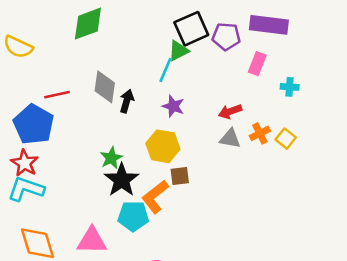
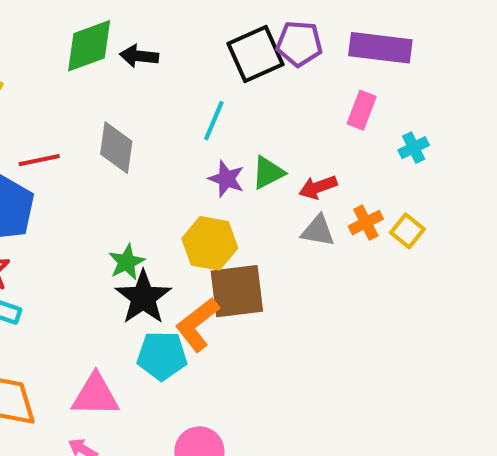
purple pentagon: (226, 36) -> (299, 44), moved
green triangle: (178, 51) -> (268, 173), moved
cyan cross: (290, 87) -> (414, 148), turned -30
black arrow: (127, 101) -> (139, 56), moved, turned -100
brown square: (180, 176) -> (237, 291), size x1.8

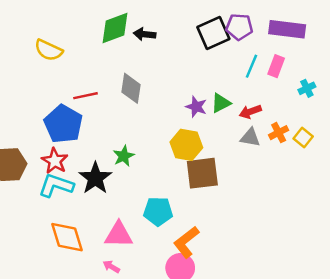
cyan line: (214, 121) -> (252, 66), moved
green star: (127, 262) -> (124, 156), moved
black star: (143, 297) -> (95, 178), moved
orange L-shape: (197, 324) -> (186, 242), moved

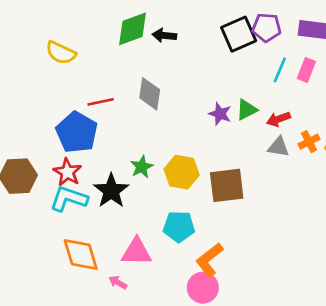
yellow hexagon: (186, 145) -> (182, 172), moved
pink arrow: (111, 267) -> (118, 282), moved

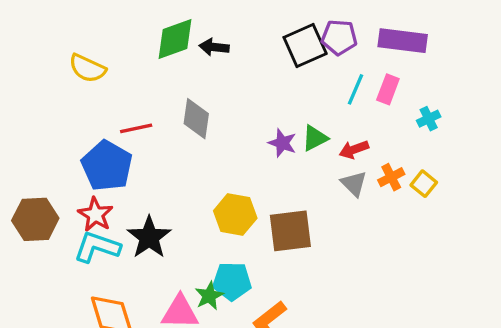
gray triangle: (278, 147) -> (354, 184), turned 35
green star: (142, 167) -> (209, 296), moved

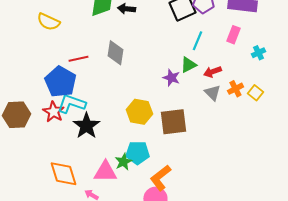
cyan line: (355, 89) -> (197, 41), moved
purple star: (282, 143) -> (171, 78), moved
cyan L-shape: (97, 247) -> (71, 104), moved

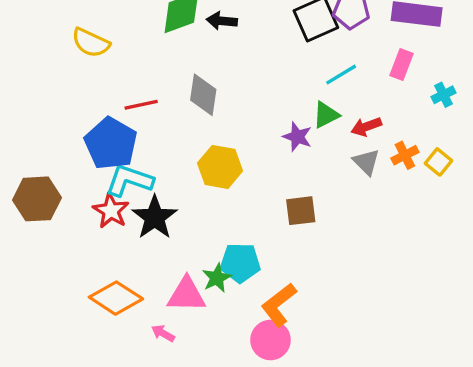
cyan line: (197, 41) -> (341, 75), turned 36
red star: (53, 112) -> (111, 211), moved
yellow hexagon: (139, 112) -> (220, 167), moved
brown square: (173, 122) -> (301, 211), size x0.7
orange diamond: (63, 174) -> (116, 298), turned -40

